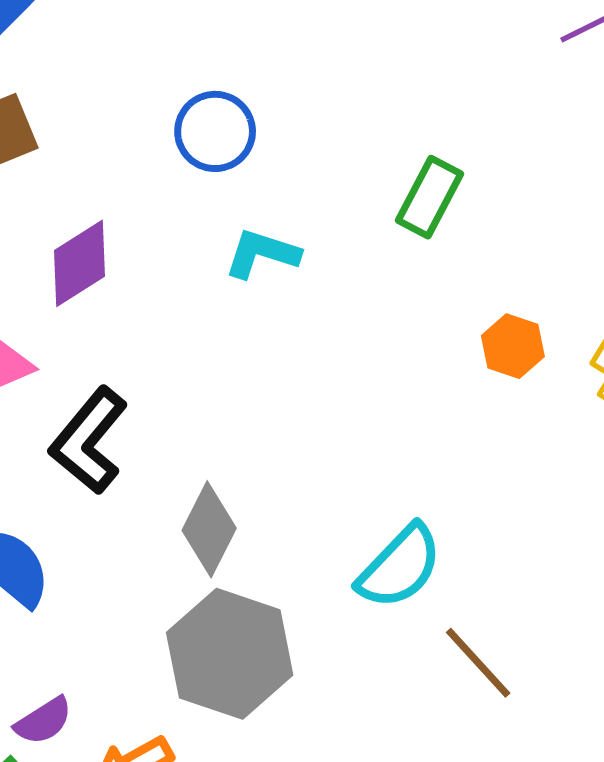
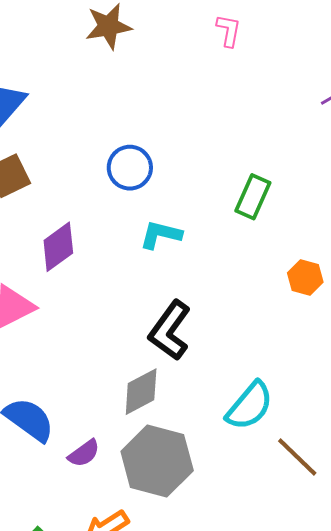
black L-shape: (89, 441) -> (170, 330), moved
gray diamond: (209, 529) -> (141, 392), turned 39
purple semicircle: (44, 721) -> (84, 453), moved

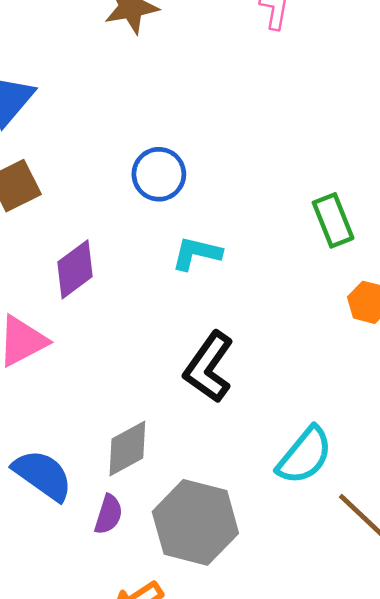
green rectangle: (253, 197) -> (333, 220), moved, turned -45
gray diamond: (141, 392) -> (127, 448), moved
purple semicircle: (84, 453) -> (109, 514), turned -36

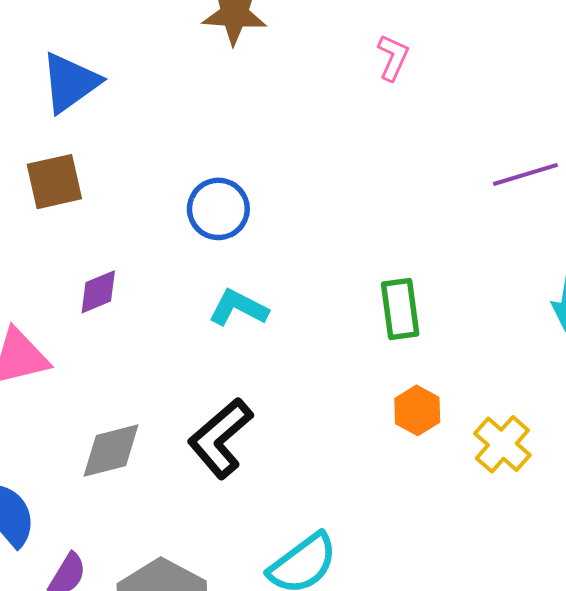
purple diamond: (75, 269) -> (98, 292), size x0.7
gray diamond: (127, 448) -> (111, 451), moved

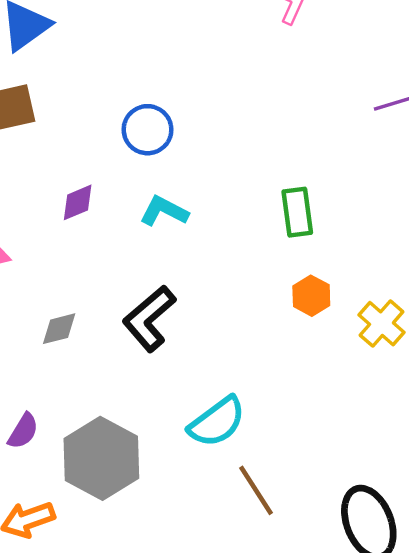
purple diamond: (98, 292) -> (78, 202), moved
gray diamond: (111, 451) -> (59, 329), size x0.7

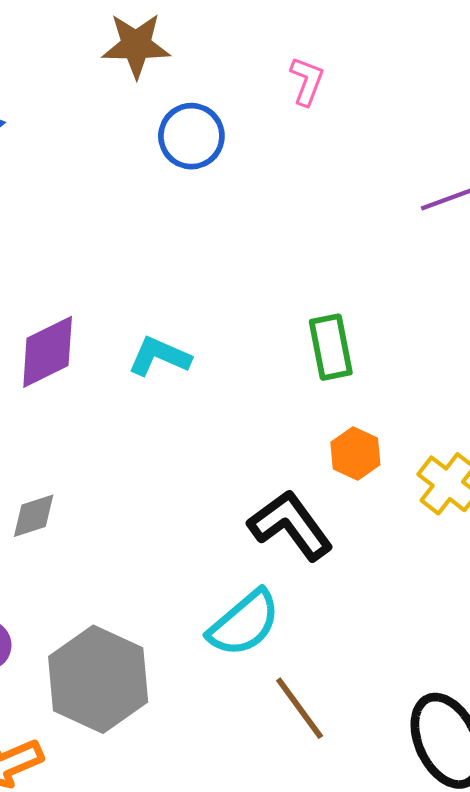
blue circle: (148, 130) -> (191, 136), moved
purple diamond: (78, 202) -> (48, 352), size x1.5
black L-shape: (149, 318) -> (291, 525), moved, turned 98

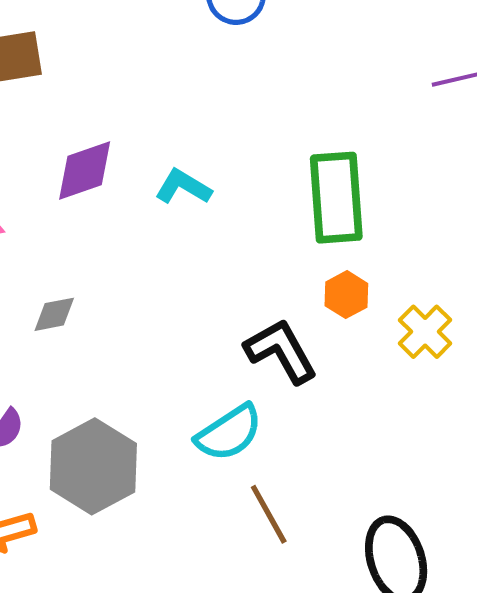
green rectangle: (331, 347) -> (336, 198), size x1.6

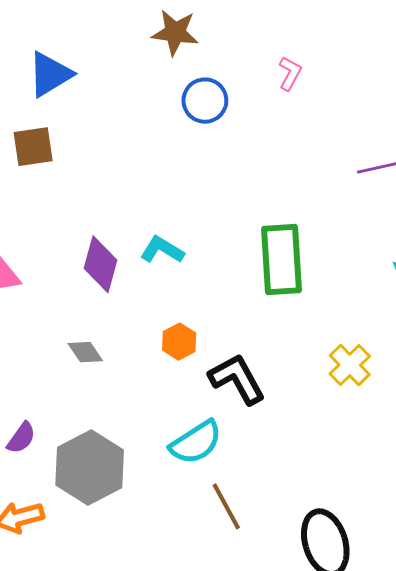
purple diamond: (85, 171) -> (101, 264), moved, turned -56
orange hexagon: (346, 295) -> (179, 342), moved
gray diamond: (54, 314) -> (85, 352), moved, turned 66

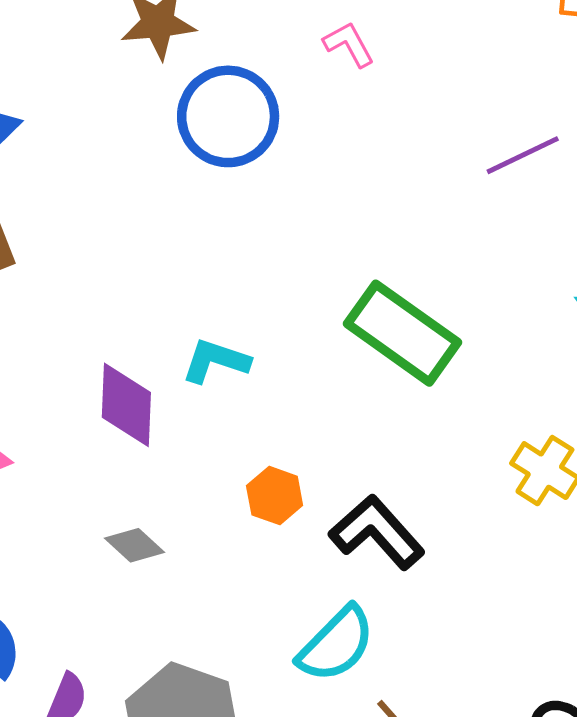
pink L-shape: (290, 73) -> (349, 44), turned -44
blue circle: (205, 101) -> (228, 116), size x1.4
green rectangle: (282, 260) -> (402, 333), turned -38

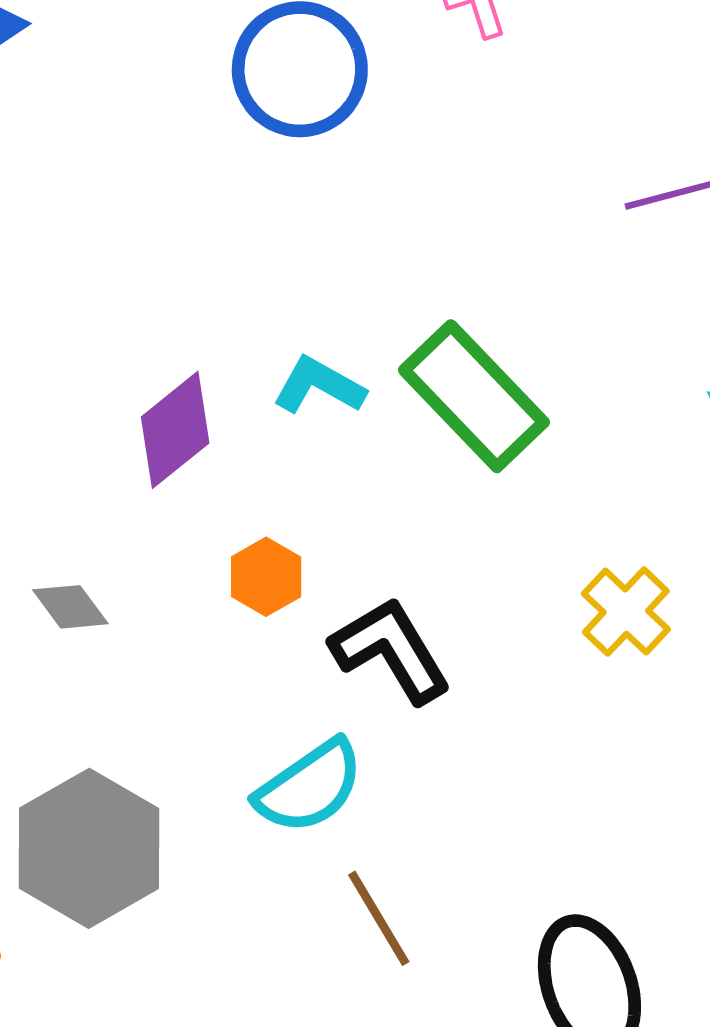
cyan L-shape: (216, 361) -> (319, 386), moved
purple diamond: (126, 405) -> (175, 430), moved, turned 38

